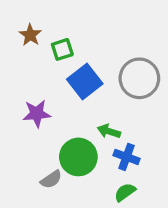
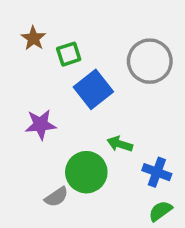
gray circle: (139, 78) -> (150, 61), moved
blue cross: (127, 157) -> (157, 172), moved
green semicircle: (125, 192) -> (160, 211), moved

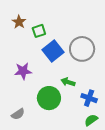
gray circle: (150, 61) -> (82, 49), moved
gray semicircle: (56, 197) -> (18, 114), moved

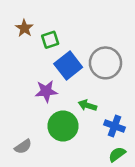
purple star: (23, 71) -> (46, 91), moved

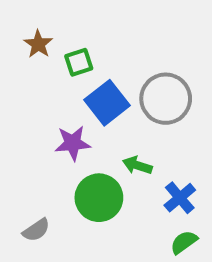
blue cross: (114, 126) -> (180, 198), turned 30

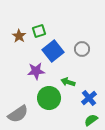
brown star: (38, 44) -> (19, 36), moved
gray circle: (166, 99) -> (82, 49), size x0.6
gray semicircle: (36, 230) -> (18, 114), size x1.5

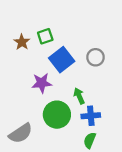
green arrow: (68, 82) -> (79, 96), turned 48
blue cross: (89, 98) -> (91, 116), moved, turned 35
green semicircle: (91, 120) -> (90, 140), moved, turned -32

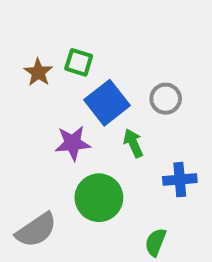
green square: (45, 36) -> (79, 62), turned 35
green arrow: (79, 96) -> (133, 143), moved
blue cross: (91, 116) -> (180, 180), moved

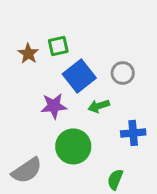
green square: (79, 62) -> (58, 46), turned -30
green arrow: (133, 143) -> (99, 106), turned -84

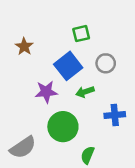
green square: (58, 46) -> (81, 34), moved
green semicircle: (115, 179) -> (88, 155), moved

